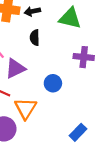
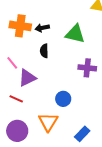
blue circle: (53, 83) -> (63, 99), moved
orange triangle: (26, 108) -> (48, 122), moved

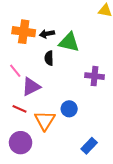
green triangle: (75, 34) -> (69, 42), moved
orange triangle: (48, 122) -> (45, 120), moved

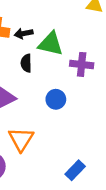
purple cross: (94, 76) -> (82, 64), moved
blue circle: (69, 109) -> (56, 99), moved

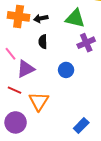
green triangle: (51, 44) -> (75, 18), moved
purple cross: (82, 64) -> (86, 43), turned -30

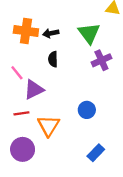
green triangle: (75, 18) -> (89, 33), turned 40
blue circle: (66, 70) -> (87, 110), moved
red line: (15, 90) -> (21, 113), turned -32

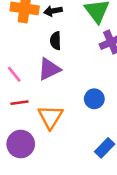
pink line: (17, 73) -> (14, 74), moved
purple triangle: (34, 90) -> (49, 69), moved

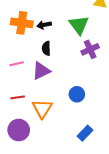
pink line: (14, 74) -> (17, 64), moved, turned -64

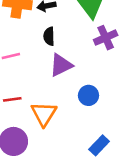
purple triangle: (41, 71) -> (61, 65), moved

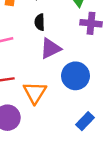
purple cross: (106, 38) -> (91, 23), turned 30
blue circle: (88, 95) -> (75, 76), size x1.5

